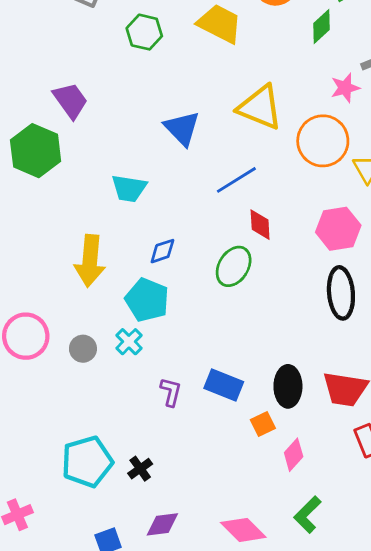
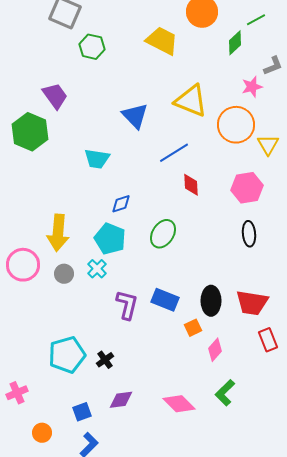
green hexagon: (144, 32) -> (92, 47), moved
yellow arrow: (90, 261) -> (58, 233), moved
green ellipse: (234, 266) -> (163, 234), moved
black ellipse: (341, 293) -> (249, 234), size x0.7
purple L-shape: (171, 392) -> (127, 305), size x1.4

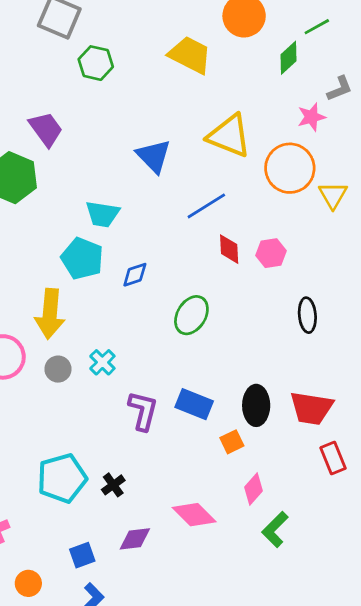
pink hexagon: (247, 188) -> (271, 253), moved, size x0.7
cyan pentagon: (110, 239) -> (82, 259), moved
pink diamond: (215, 350) -> (253, 489), moved
pink diamond: (179, 404) -> (194, 515), moved

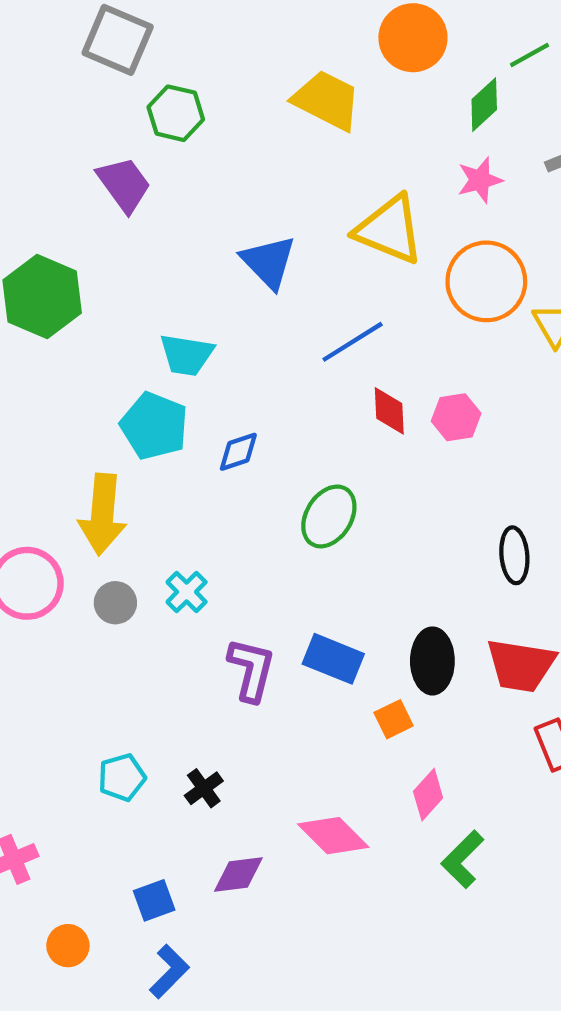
pink star: (311, 117) -> (480, 180), moved
purple trapezoid: (46, 129) -> (124, 184), moved
black ellipse: (307, 315) -> (514, 555), moved
cyan pentagon: (62, 478) -> (122, 777), size x0.6

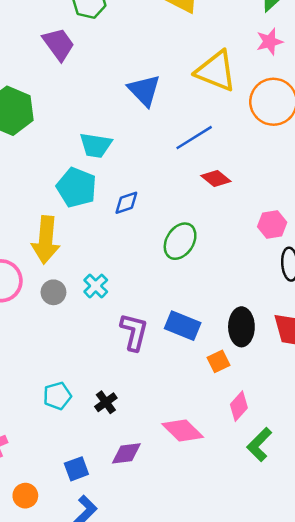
red diamond: (389, 411) -> (216, 178), turned -48
pink hexagon: (456, 417) -> (272, 225), moved

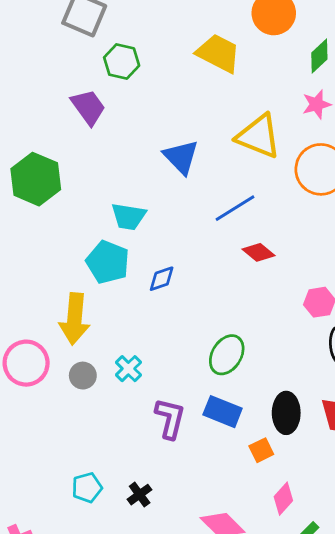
green ellipse: (180, 241) -> (227, 355), moved

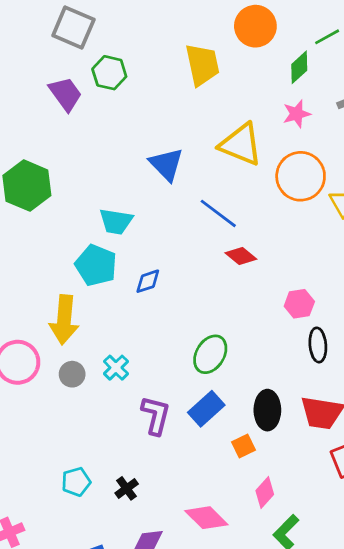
yellow trapezoid: (218, 53) -> (202, 65), turned 51
purple trapezoid: (88, 107) -> (65, 94), moved
blue line: (235, 208) -> (218, 213), turned 69
blue rectangle: (223, 412) -> (206, 409), turned -64

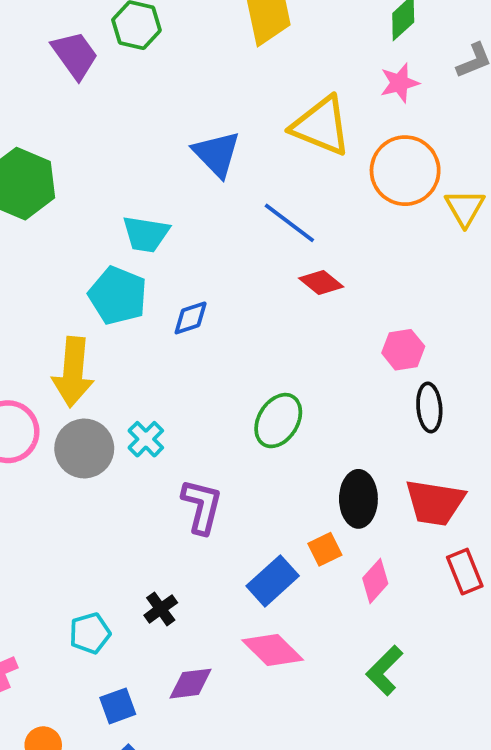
gray circle: (72, 374) -> (84, 449), size x1.6
blue rectangle: (206, 409) -> (273, 581), moved
cyan pentagon: (76, 482) -> (90, 633), moved
pink diamond: (265, 492) -> (375, 581), moved

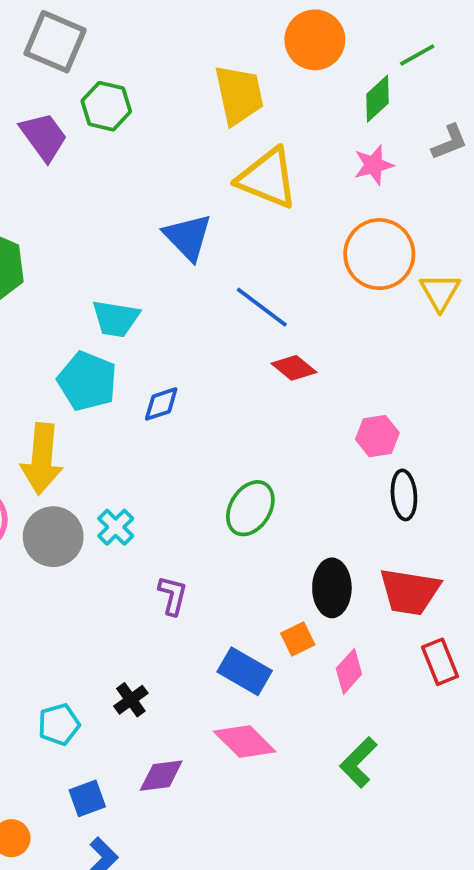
yellow triangle: (321, 126) -> (267, 178), moved
purple L-shape: (202, 506) -> (173, 595), size x0.7
blue rectangle: (273, 581) -> (245, 671), turned 72

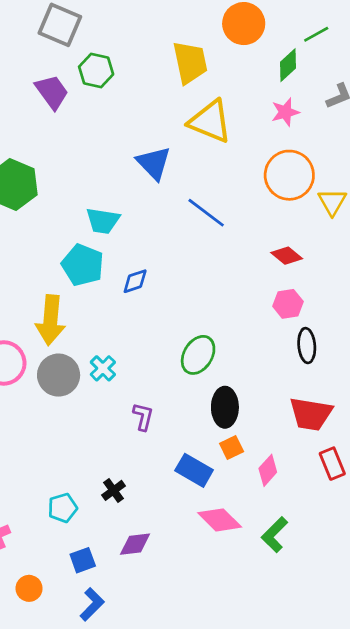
red diamond: (294, 368) -> (287, 256), moved
black ellipse: (332, 588) -> (225, 407), moved
pink diamond: (245, 741) -> (220, 520), moved

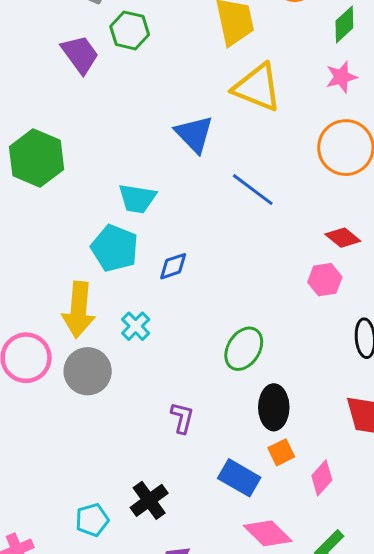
pink hexagon: (288, 304) -> (325, 280), moved
cyan cross: (103, 368) -> (136, 326), moved
black cross: (114, 490) -> (149, 500), size x1.4

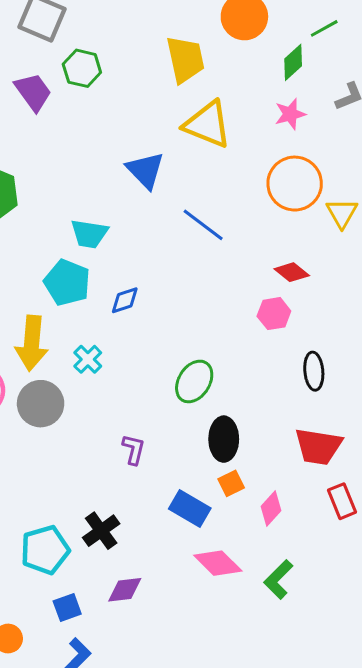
cyan pentagon: (92, 520) -> (45, 550), size x1.5

